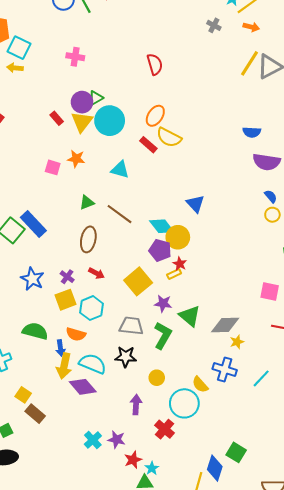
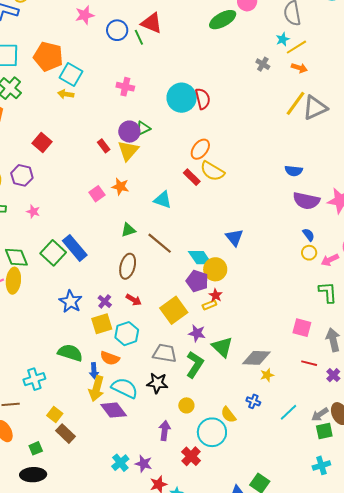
cyan circle: (110, 121) -> (182, 98), moved
pink square: (53, 167) -> (97, 194), turned 35
blue cross: (225, 370) -> (253, 401), size x0.6

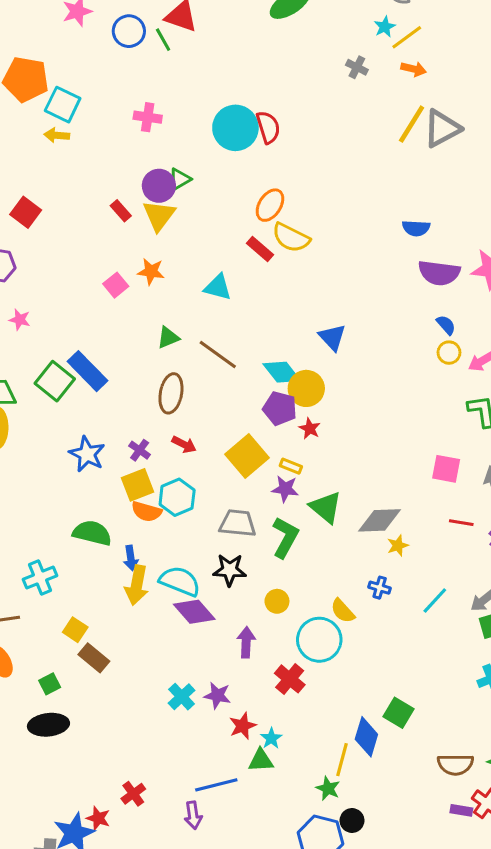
yellow rectangle: (209, 305) -> (291, 466), moved, turned 48
orange semicircle: (110, 358) -> (147, 512), moved
purple diamond: (114, 410) -> (194, 612), moved

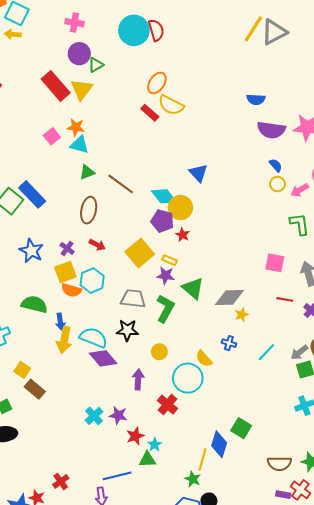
purple circle: (159, 186) -> (79, 54), moved
red rectangle: (121, 211) -> (56, 86), size x2.0
cyan triangle: (218, 287) -> (80, 145), moved

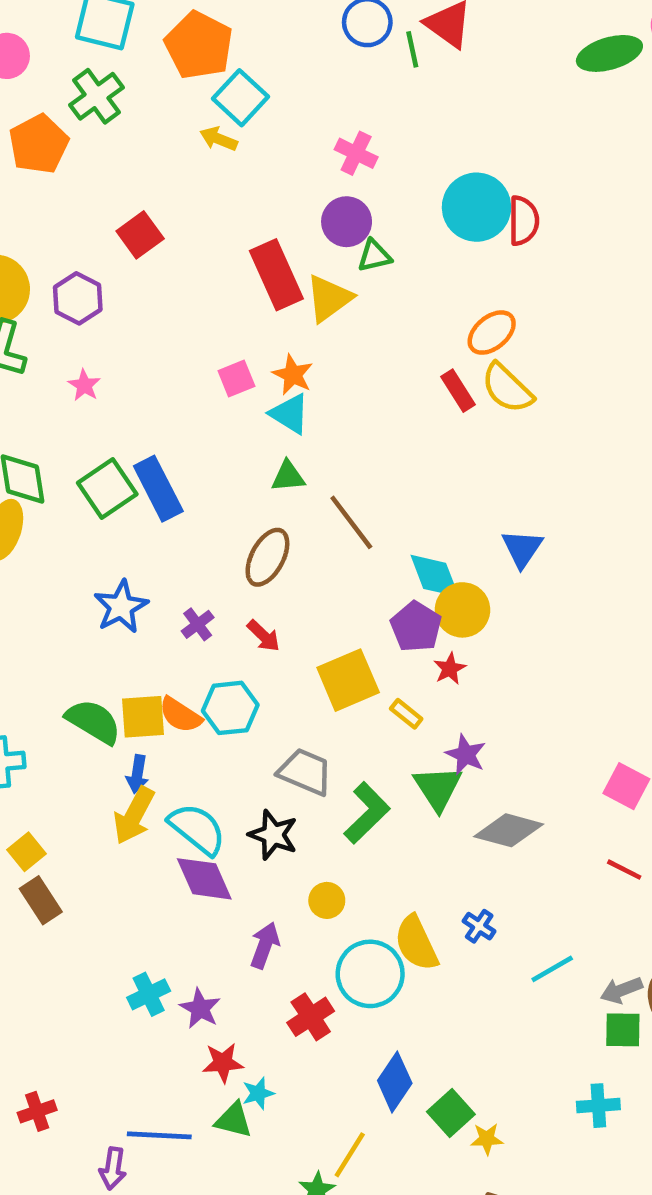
yellow square: (65, 272) -> (143, 717), moved
purple star: (166, 276) -> (466, 755), moved
yellow star: (242, 315) -> (487, 1139), moved
yellow semicircle: (204, 359) -> (416, 943), size x1.4
blue diamond: (219, 444) -> (395, 1082), moved

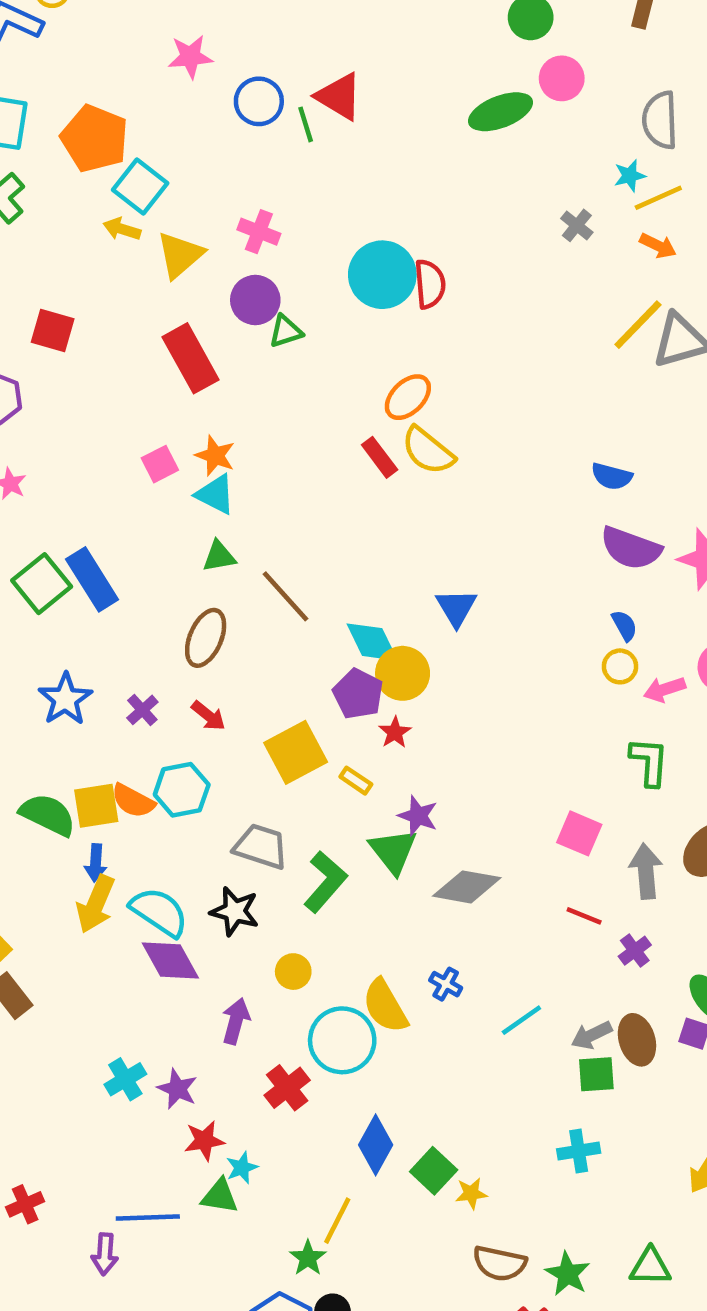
red square: (140, 235) -> (53, 331), turned -33
yellow triangle: (329, 298) -> (180, 255), moved

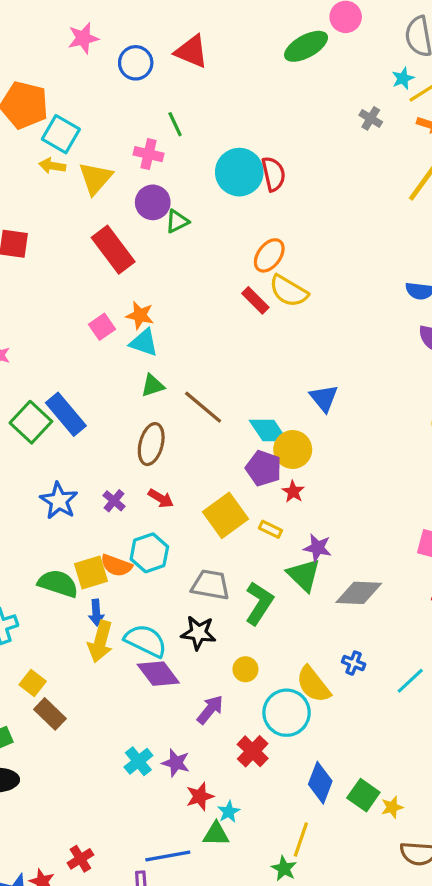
green line: (306, 124) -> (175, 124), moved
purple arrow: (236, 1021) -> (210, 710), turned 32

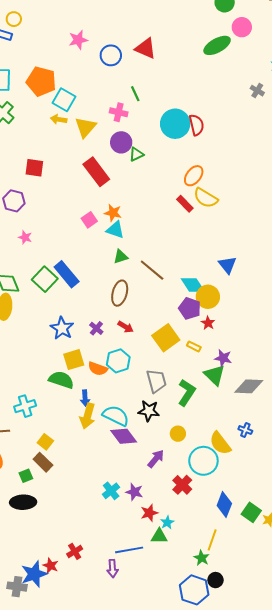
yellow square: (91, 573) -> (74, 360), moved
gray trapezoid: (211, 585) -> (156, 381), turned 65
brown rectangle: (50, 714) -> (43, 462), moved

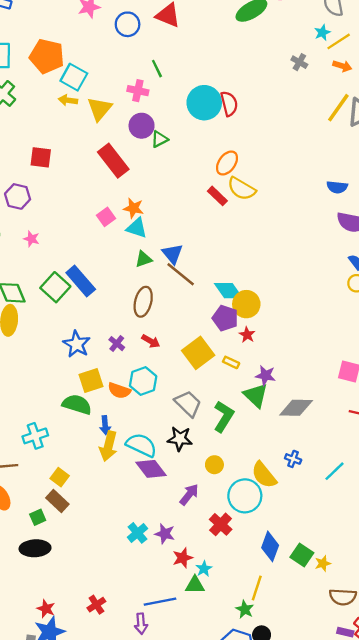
blue triangle: (227, 265) -> (173, 254), moved
gray trapezoid: (156, 381) -> (188, 404), turned -30
red star: (51, 566) -> (46, 609), moved

